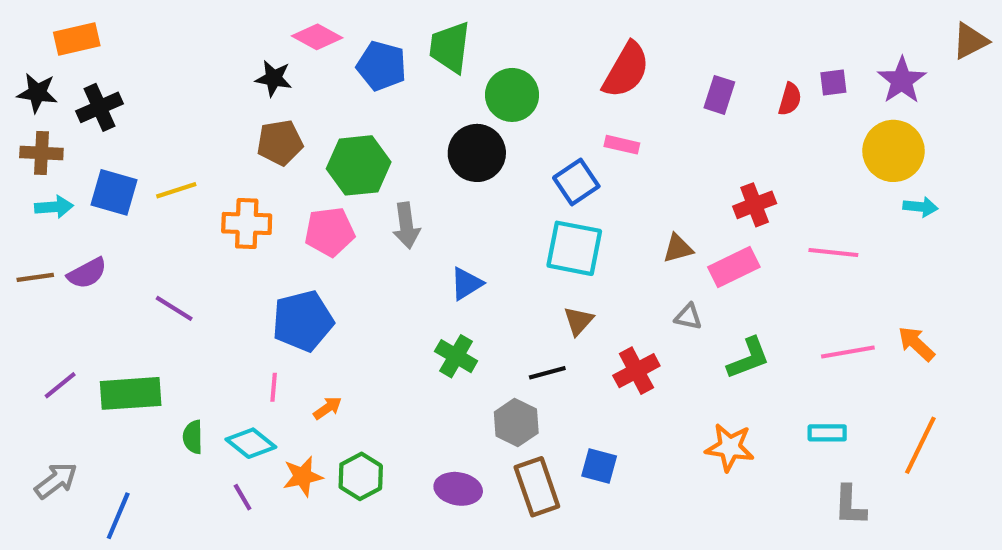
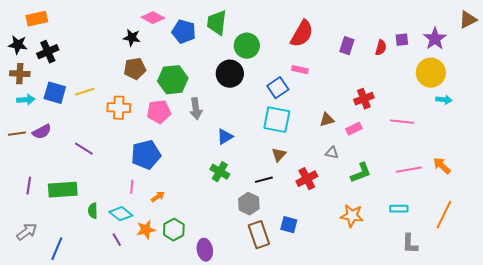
pink rectangle: (734, 267) -> (354, 129), size x0.7
purple line: (60, 385) -> (29, 186), turned -42
purple ellipse: (458, 489) -> (205, 250), moved, turned 70

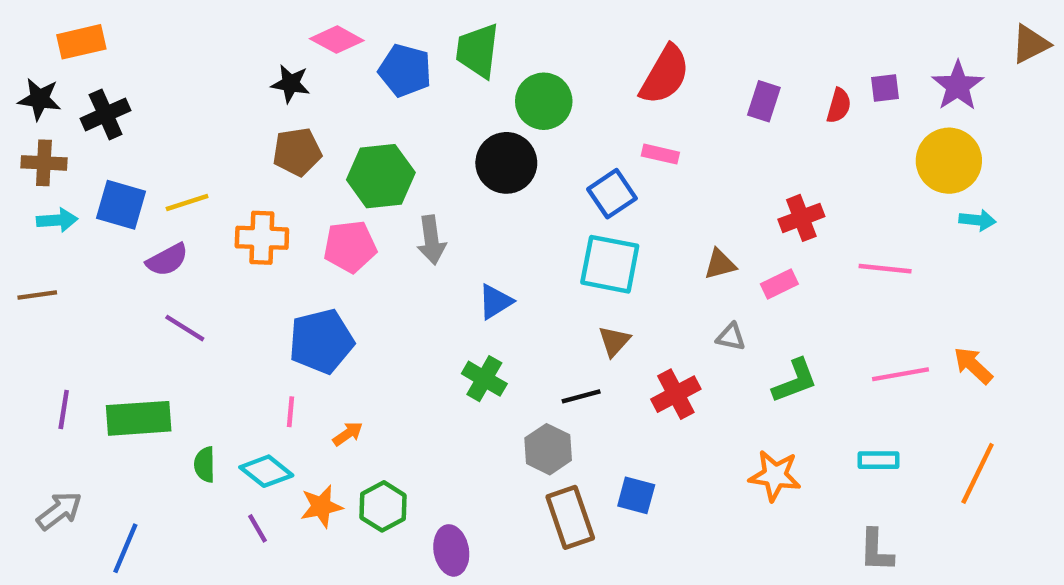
purple semicircle: (42, 132) -> (167, 260), moved
gray L-shape: (410, 244) -> (876, 550), moved

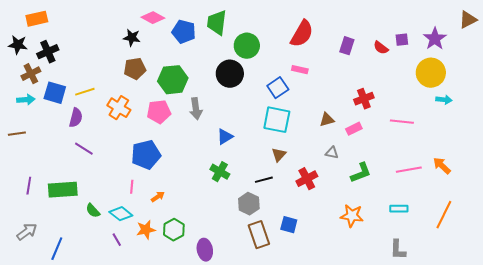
red semicircle: (839, 106) -> (381, 48), turned 112
brown cross: (44, 163) -> (31, 74), moved, turned -30
orange cross: (262, 238) -> (119, 108), turned 30
purple semicircle: (167, 260) -> (76, 118), turned -48
green semicircle: (205, 465) -> (93, 211), turned -42

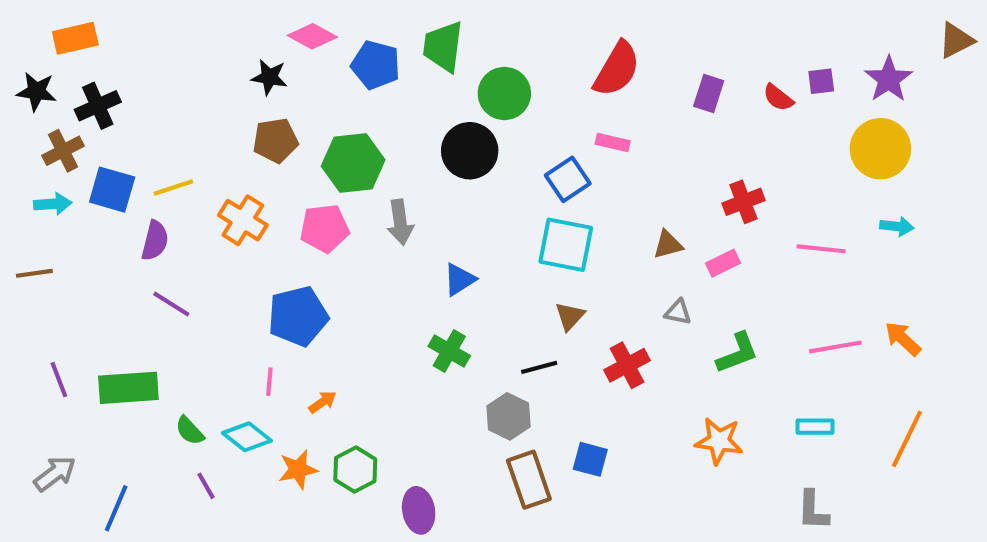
cyan arrow: (444, 100) -> (897, 226), moved
purple line: (29, 186) -> (59, 380), turned -30
purple line: (117, 240) -> (206, 486), moved

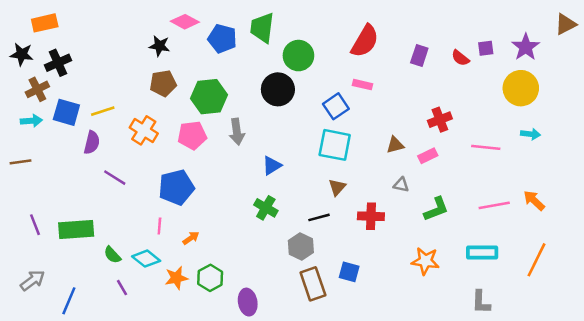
purple line: (171, 304) -> (115, 178), moved
red cross: (627, 365) -> (371, 216), turned 30
cyan rectangle: (815, 427) -> (482, 253), size x1.4

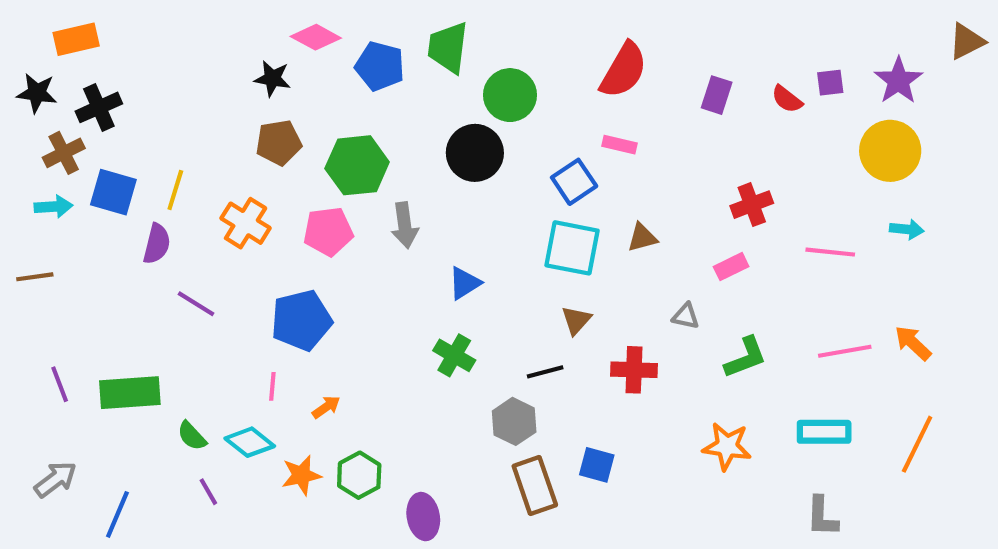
yellow line: (103, 111) -> (175, 190), turned -55
brown triangle: (395, 145) -> (642, 238), moved

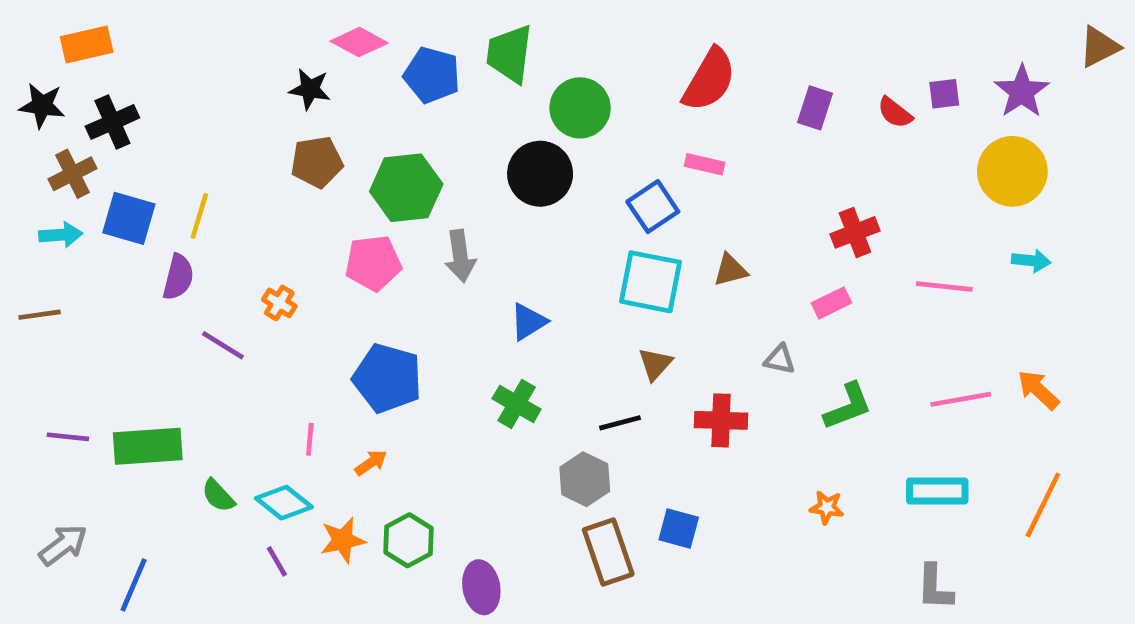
orange cross: (246, 223) -> (279, 303), moved, size x0.6
blue pentagon: (301, 320) -> (387, 378), moved, turned 30
purple line: (60, 384) -> (68, 437), turned -63
orange star: (727, 446) -> (827, 507), size x0.6
purple line: (208, 492) -> (277, 561), moved

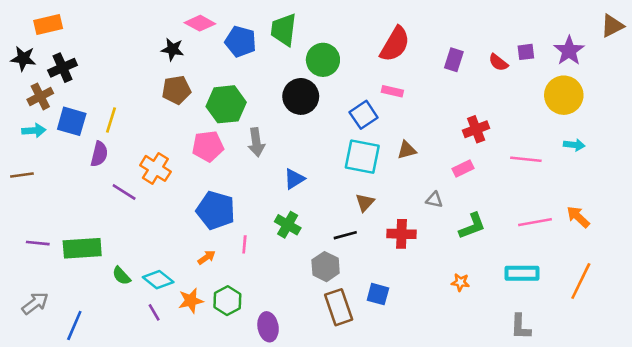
orange cross: (279, 303) -> (155, 168), size x1.6
pink line: (310, 439) -> (244, 244), moved

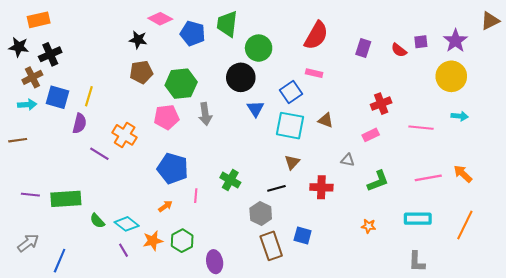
brown triangle: (407, 150) -> (326, 120), turned 35
blue triangle: (294, 179) -> (255, 109), moved, turned -30

